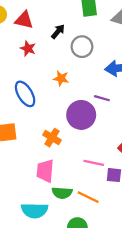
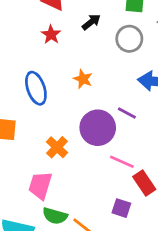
gray circle: (82, 47) -> (129, 39), moved
pink line: (94, 163) -> (122, 162), moved

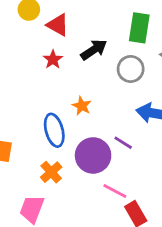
black arrow: (91, 22) -> (94, 50), size x1.4
blue ellipse: (36, 88) -> (54, 130), moved

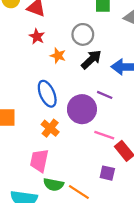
black arrow: (94, 50) -> (91, 60), moved
gray circle: (131, 69) -> (83, 34), moved
orange star: (82, 106) -> (58, 56), moved

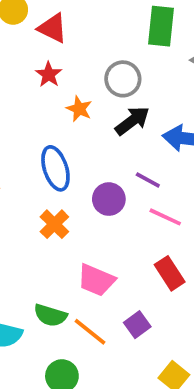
purple circle: (82, 109) -> (109, 199), size x0.7
pink line: (104, 135) -> (165, 217), moved
pink trapezoid: (39, 161) -> (96, 280), moved, turned -85
purple square: (107, 173) -> (137, 325), moved, turned 35

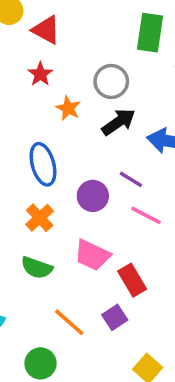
red rectangle: (170, 273) -> (132, 280), moved
pink trapezoid: (96, 280) -> (92, 255), moved
green semicircle: (50, 315) -> (37, 268), moved

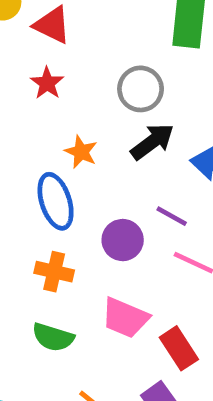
orange star: (68, 108) -> (81, 152), moved
orange cross: (40, 218) -> (54, 272), turned -32

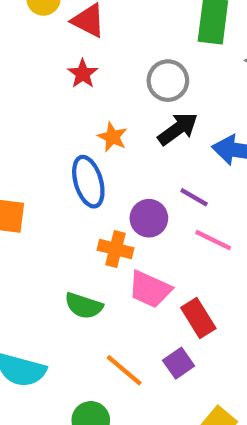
orange cross: (54, 272) -> (116, 249), moved

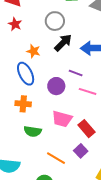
orange cross: (116, 249) -> (23, 104), moved

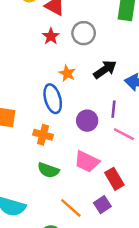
gray circle: (55, 21) -> (84, 33), moved
purple line: (76, 73) -> (113, 109), turned 64

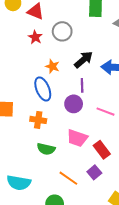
purple line: (113, 109) -> (82, 85), moved

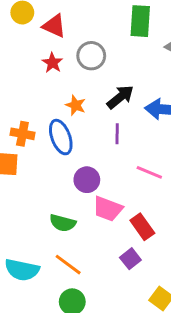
purple circle: (74, 104) -> (87, 180), moved
orange cross: (38, 120) -> (22, 134), moved
orange line: (68, 178) -> (68, 265), moved

